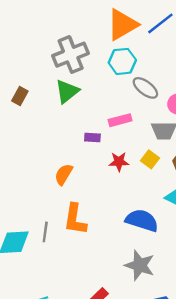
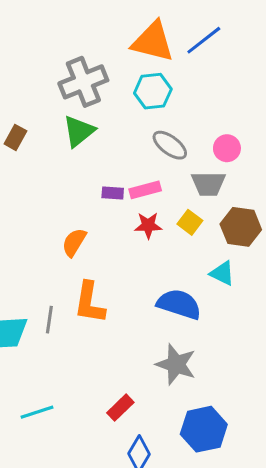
orange triangle: (122, 25) -> (153, 42), turned 44
gray ellipse: (145, 88) -> (170, 145), moved
pink rectangle: (120, 120) -> (145, 190), moved

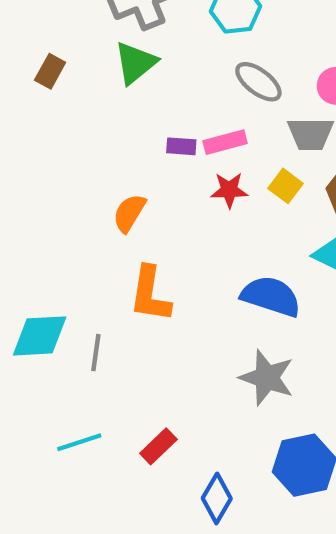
gray line: (49, 320) -> (96, 353), moved
red rectangle: (120, 408) -> (158, 446), moved

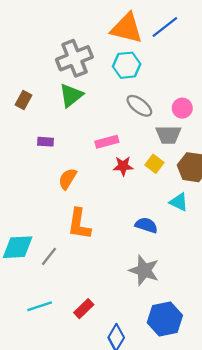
pink rectangle: (225, 142) -> (107, 142), moved
purple rectangle: (181, 146) -> (46, 142), moved
blue semicircle: (271, 296) -> (146, 225), size x0.7
gray line: (96, 353) -> (49, 256), turned 30

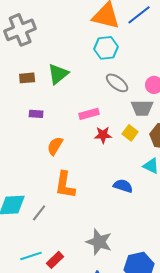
gray cross: (74, 58) -> (20, 30), moved
brown rectangle: (23, 100) -> (27, 78), moved, turned 56
gray star: (144, 270) -> (99, 242), moved
red rectangle: (84, 309) -> (55, 260), moved

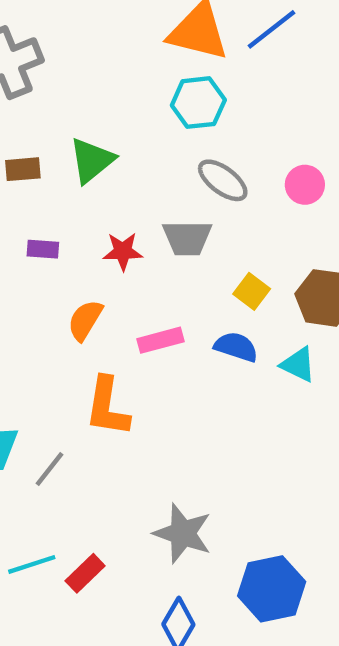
gray trapezoid: (142, 108) -> (187, 238), moved
pink rectangle: (89, 114) -> (161, 340), moved
red star: (103, 135) -> (123, 251), moved
blue semicircle: (123, 186) -> (236, 347), moved

